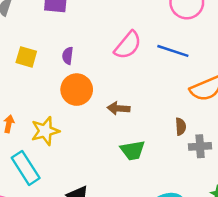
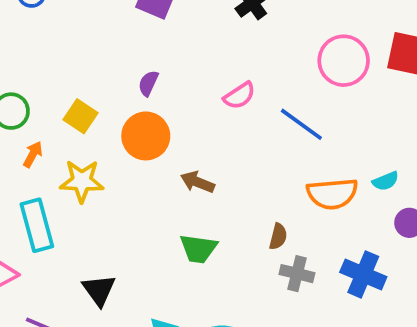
pink semicircle: (128, 45) -> (239, 96), size x0.7
yellow square: (26, 57) -> (81, 116), moved

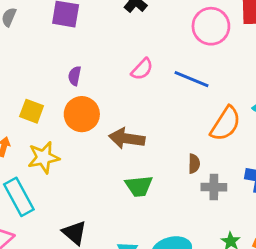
brown arrow: (197, 182) -> (127, 138), size x1.4
orange semicircle: (332, 194) -> (226, 124), turned -39

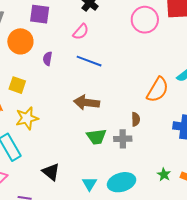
pink semicircle: (142, 69) -> (81, 32), moved
blue line: (192, 79) -> (89, 61), moved
orange circle: (82, 114) -> (20, 41), moved
gray cross: (214, 187) -> (123, 139), moved

